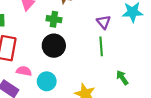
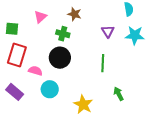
purple triangle: (104, 22) -> (108, 31), moved
pink semicircle: (24, 71) -> (35, 71), moved

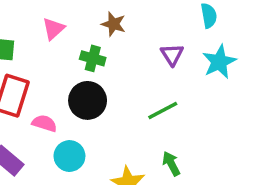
cyan star: (135, 35) -> (219, 62), turned -30
green line: (103, 63) -> (163, 111), turned 60
green arrow: (119, 94) -> (171, 164), moved

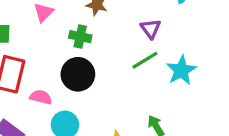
cyan star: (219, 62) -> (181, 70), moved
green line: (163, 111) -> (145, 60), moved

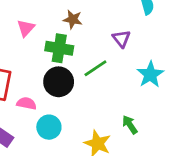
green cross: (80, 37) -> (59, 48), size x1.4
green line: (145, 60) -> (95, 68), moved

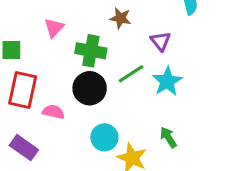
brown star: (73, 19) -> (120, 18), moved
cyan star: (150, 74) -> (167, 81), moved
cyan circle: (49, 127) -> (104, 137), moved

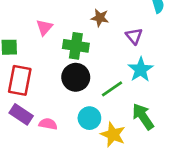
green line: (131, 74) -> (112, 89), moved
pink semicircle: (53, 112) -> (48, 124), moved
green arrow: (168, 137) -> (143, 116), size x1.5
purple rectangle: (24, 148) -> (21, 114), moved

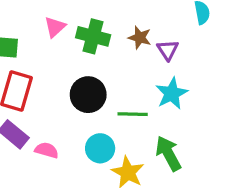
brown star: (100, 18) -> (140, 38), moved
green cross: (76, 46) -> (93, 36), moved
green line: (112, 89) -> (133, 114), turned 30

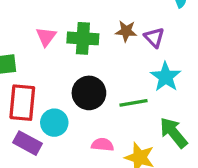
cyan circle: (100, 148) -> (54, 123), moved
pink semicircle: (47, 150) -> (102, 145), moved

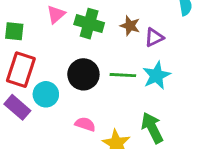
purple triangle: (154, 37) -> (154, 37), turned 36
green line: (134, 103) -> (123, 75), moved

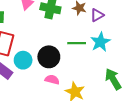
black circle: (83, 74) -> (49, 57), moved
green arrow: (152, 128) -> (113, 79), moved

